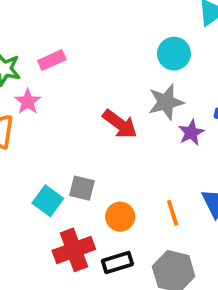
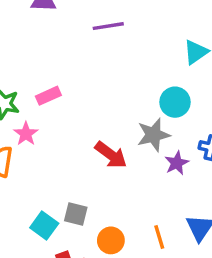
cyan circle: (174, 54) -> (175, 102), moved

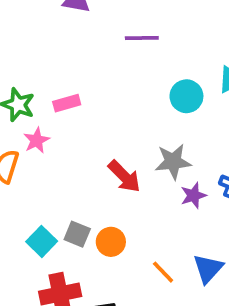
cyan circle: (175, 102) -> (186, 96), moved
orange line: (159, 237) -> (163, 272), turned -35
orange circle: (111, 240) -> (111, 242), moved

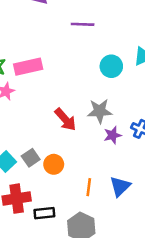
pink rectangle: (67, 103) -> (28, 67), size x1.5
gray square: (77, 234) -> (31, 158), turned 30
orange line: (163, 272) -> (89, 187), turned 48

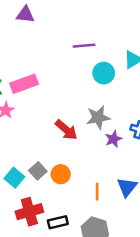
purple line: (83, 24) -> (84, 46), moved

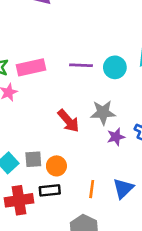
purple line: (84, 46) -> (81, 65), moved
gray square: (38, 171) -> (33, 159), turned 30
black rectangle: (58, 222) -> (50, 190), moved

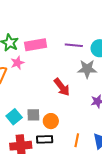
gray star: (103, 112) -> (87, 69), moved

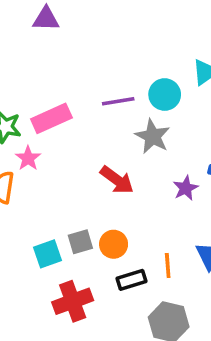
gray star: (87, 69) -> (153, 136), turned -30
cyan square: (14, 117) -> (47, 254), turned 35
black rectangle: (45, 139) -> (132, 280), moved

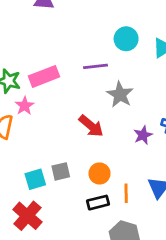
cyan circle: (165, 95) -> (126, 39), moved
orange circle: (114, 244) -> (100, 173), moved
red cross: (73, 301) -> (27, 216), moved, turned -32

